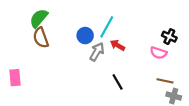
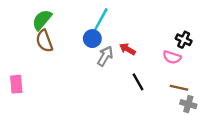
cyan line: (107, 27) -> (101, 20), moved
black line: (118, 82) -> (138, 82), moved

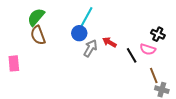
black line: (138, 82) -> (132, 55), moved
pink rectangle: (16, 84) -> (14, 63), moved
brown line: (179, 88) -> (154, 75), turned 56

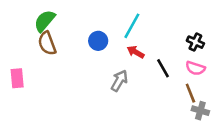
cyan line: (86, 17) -> (132, 26), moved
gray arrow: (90, 48) -> (119, 81), moved
pink semicircle: (148, 49) -> (195, 68), moved

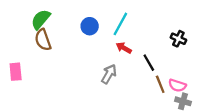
blue circle: (98, 41) -> (90, 26), moved
pink semicircle: (195, 68) -> (177, 85), moved
brown line: (190, 93) -> (160, 84), moved

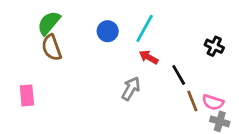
pink rectangle: (16, 72) -> (27, 95), moved

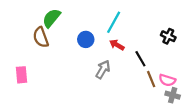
green semicircle: (49, 23) -> (51, 18), moved
blue circle: (108, 31) -> (86, 39), moved

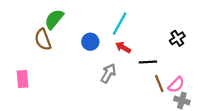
black cross: (168, 36) -> (177, 38), turned 32
black line: (140, 59) -> (148, 62), turned -63
pink semicircle: (167, 80) -> (176, 85), turned -63

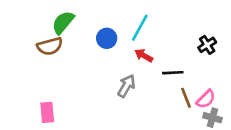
brown semicircle: (43, 39) -> (50, 46), turned -85
blue circle: (90, 42) -> (107, 38), moved
pink rectangle: (23, 79) -> (47, 112), moved

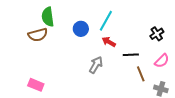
green semicircle: (63, 22) -> (48, 17), turned -48
pink semicircle: (206, 99) -> (162, 61), moved
pink rectangle: (47, 112) -> (36, 85), turned -63

